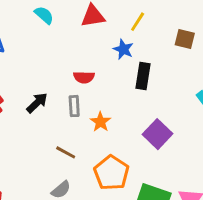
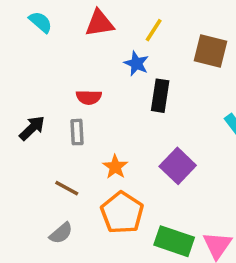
brown square: (185, 39) -> (210, 51), size x1.4
orange star: (100, 122) -> (115, 167), moved

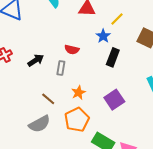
gray semicircle: (61, 233) -> (39, 124), size x1.5

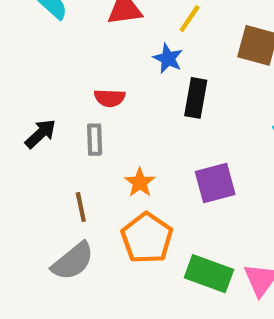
brown line: (48, 99) -> (81, 207), turned 48
purple square: (114, 100) -> (215, 183), turned 30

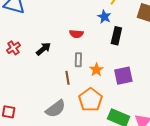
gray rectangle: (95, 140) -> (78, 60), moved
orange star: (140, 183) -> (96, 70), moved
brown line: (81, 207) -> (67, 78), moved

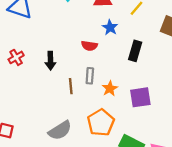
blue star: (104, 17) -> (110, 27), moved
black arrow: (43, 49) -> (50, 61), turned 126
brown line: (67, 78) -> (71, 86), moved

